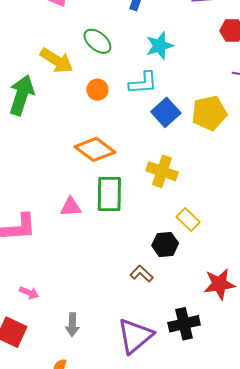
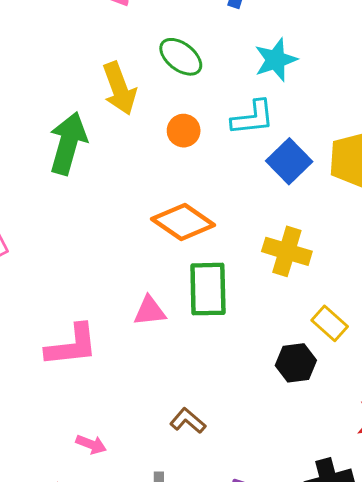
yellow arrow: (57, 60) -> (119, 88), turned 40
brown L-shape: (142, 274) -> (188, 421), moved

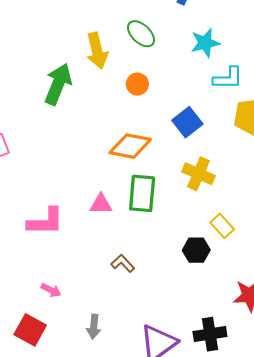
cyan L-shape: (253, 118) -> (228, 78), moved
blue square: (289, 161) -> (187, 122), moved
orange diamond: (183, 222) -> (130, 146), turned -30
brown L-shape: (188, 421) -> (123, 263), moved

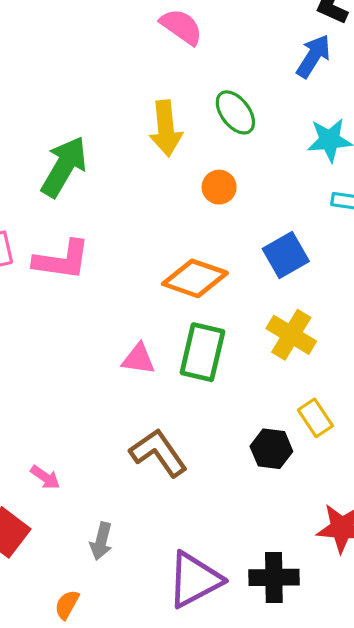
green arrow: (58, 84) -> (64, 167), moved
pink L-shape: (45, 222) -> (62, 260), moved
brown L-shape: (123, 263) -> (158, 453), size x1.6

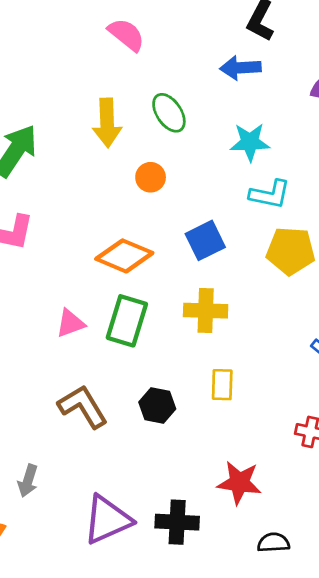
blue arrow: (313, 56) -> (240, 68), turned -129
yellow cross: (291, 335) -> (206, 311), turned -33
pink triangle: (138, 359) -> (70, 323), turned -32
yellow rectangle: (315, 418) -> (222, 385), turned 32
black hexagon: (271, 449) -> (157, 405), moved

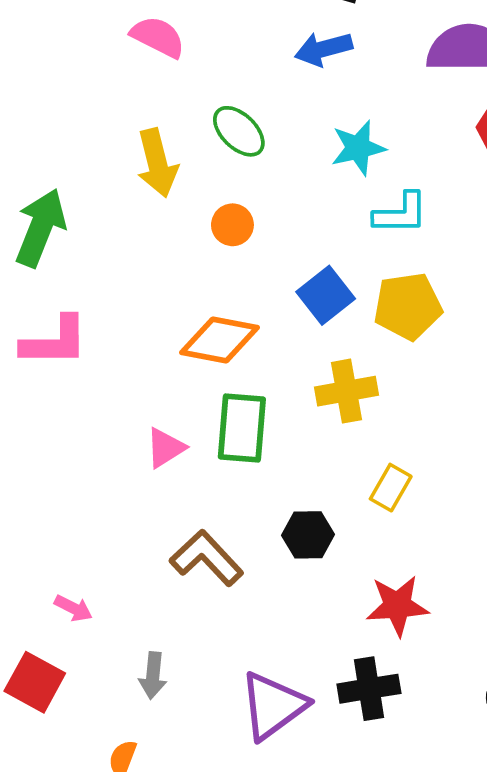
yellow pentagon: (291, 251) -> (408, 306), moved
yellow rectangle: (222, 385) -> (391, 488), turned 40
red star: (239, 483) -> (397, 606), moved

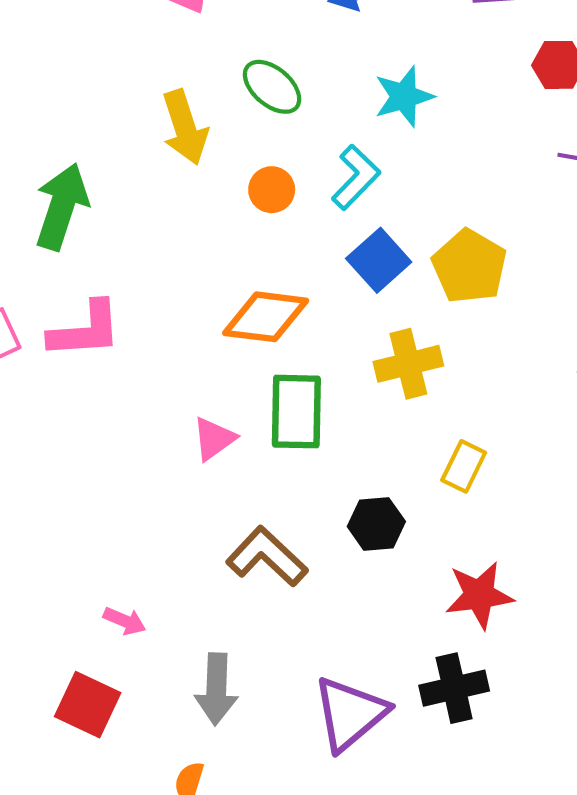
cyan L-shape: (401, 213) -> (356, 177), moved, turned -42
yellow pentagon: (408, 306) -> (469, 266), turned -30
gray arrow: (153, 676) -> (216, 689), size x1.4

